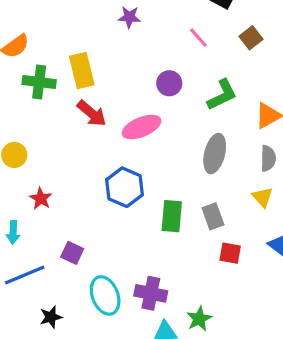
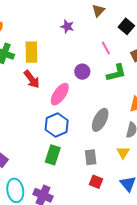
green L-shape: (222, 95) -> (116, 73), moved
pink ellipse: (142, 127) -> (60, 94), turned -45
blue hexagon: (125, 187) -> (57, 125), moved
green rectangle: (172, 216) -> (53, 155), moved

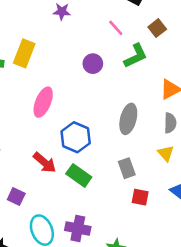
yellow rectangle: (31, 52) -> (24, 53), turned 35
red arrow: (32, 79) -> (45, 163), moved
pink ellipse: (60, 94) -> (43, 102), moved
green rectangle: (53, 155) -> (79, 175), turned -60

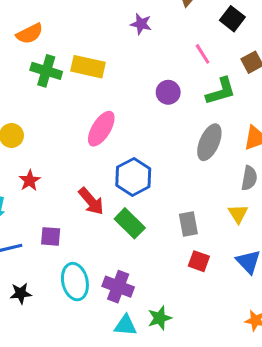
yellow rectangle: (24, 53) -> (88, 67), turned 72
gray ellipse: (128, 119) -> (209, 142), moved
purple square: (16, 197) -> (51, 236), turned -30

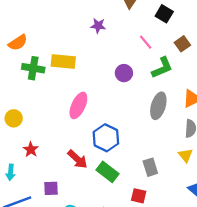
red square: (199, 261) -> (139, 196), moved

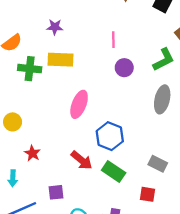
purple star: (98, 26) -> (55, 27), moved
pink line: (146, 42) -> (113, 40), moved, turned 42
gray rectangle: (150, 167) -> (158, 164), turned -42

